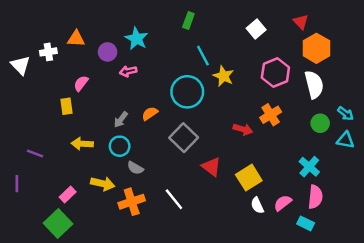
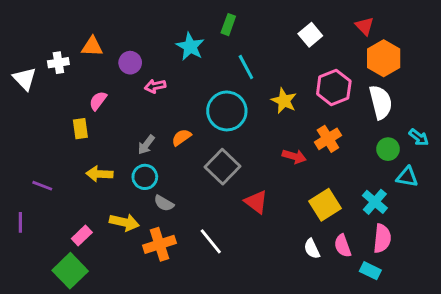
cyan star: (137, 39) -> (190, 47), moved
yellow star: (223, 76) -> (284, 101), moved
cyan triangle: (345, 140) -> (407, 177), moved
yellow square: (249, 178) -> (325, 205), moved
pink semicircle: (283, 203) -> (343, 246), turned -72

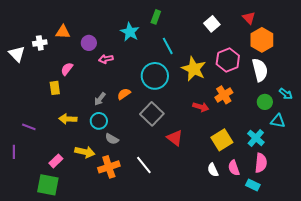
yellow star: (284, 101) -> (194, 69), size x1.4
green square: (70, 271) -> (48, 185), turned -35

